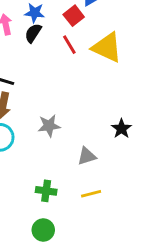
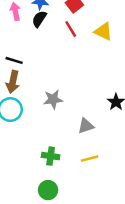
yellow triangle: (107, 48) -> (103, 32), size x0.7

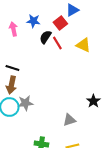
black semicircle: (39, 19) -> (45, 37), moved
gray star: (53, 99) -> (25, 103), moved

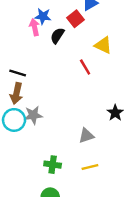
pink arrow: (13, 29) -> (35, 27), moved
red line: (57, 43) -> (85, 67), moved

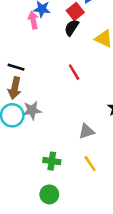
black semicircle: (57, 36) -> (72, 28), moved
red line: (85, 67) -> (74, 72), moved
yellow line: (90, 167) -> (90, 164), turned 70

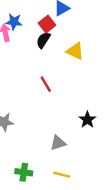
yellow line: (90, 164) -> (62, 175), turned -42

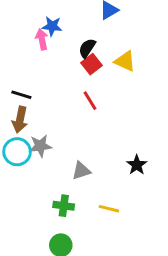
red square: (47, 24) -> (91, 64), moved
black star: (87, 120) -> (137, 165), moved
gray triangle: (58, 143) -> (81, 171), moved

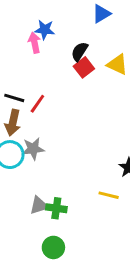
red line: (90, 101) -> (37, 104), moved, turned 66
gray triangle: (81, 171) -> (39, 205), moved
yellow line: (109, 209) -> (109, 195), moved

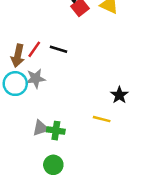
black line: (14, 98) -> (58, 49), moved
red line: (37, 104) -> (34, 49), moved

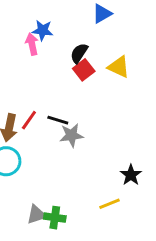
gray star: (36, 78) -> (72, 135), moved
yellow line: (102, 119) -> (110, 204), turned -36

